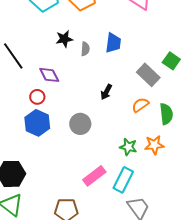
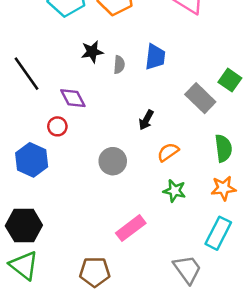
orange semicircle: (140, 105) -> (168, 152), moved
blue hexagon: (37, 123) -> (32, 160), moved
orange star: (154, 145) -> (223, 188), moved
cyan rectangle: (123, 180) -> (218, 233), moved

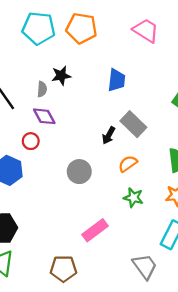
gray semicircle: (119, 65) -> (42, 89), moved
gray rectangle: (200, 98) -> (133, 124), moved

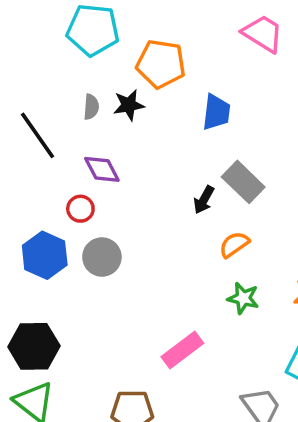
orange pentagon: (82, 28) -> (161, 64), moved
gray semicircle: (42, 89) -> (91, 107), moved
gray circle: (79, 172) -> (102, 257), moved

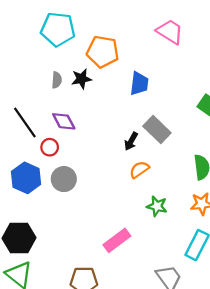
black line: (38, 135) -> (25, 122), moved
orange semicircle: (234, 244) -> (139, 170), moved

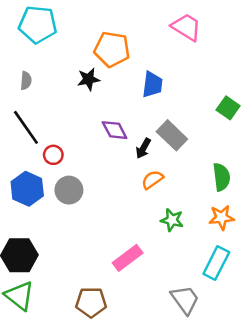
cyan pentagon: (58, 29) -> (38, 24), moved
gray semicircle: (57, 80) -> (26, 81), moved
purple diamond: (64, 121) -> (115, 130), moved

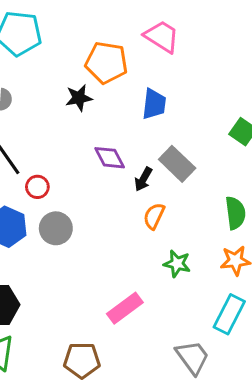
pink trapezoid: (186, 27) -> (162, 36), moved
orange semicircle: (152, 180) -> (154, 216), turned -30

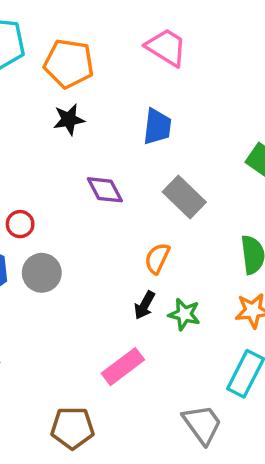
orange pentagon: (106, 63) -> (69, 64), moved
black arrow: (143, 179) -> (145, 305), moved

